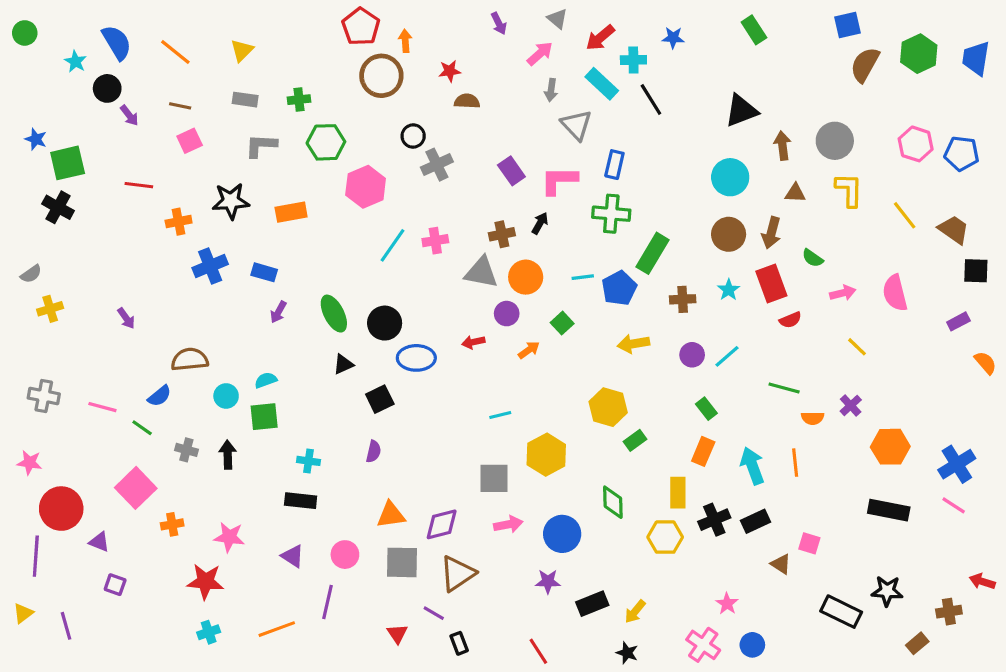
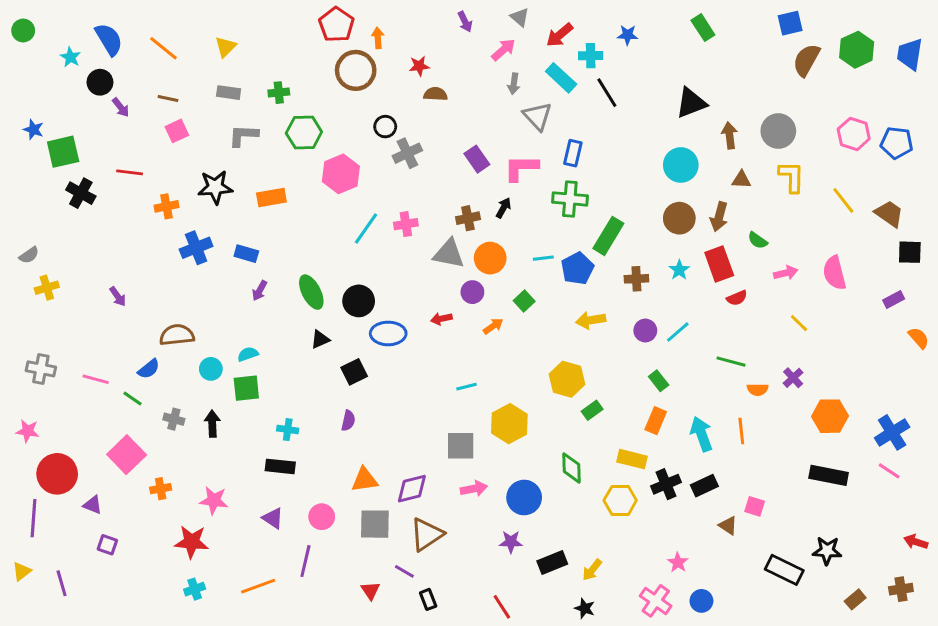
black cross: (58, 207) -> (81, 193), moved
yellow rectangle: (678, 493) -> (632, 459), turned -76
brown cross: (949, 612) -> (901, 589), moved

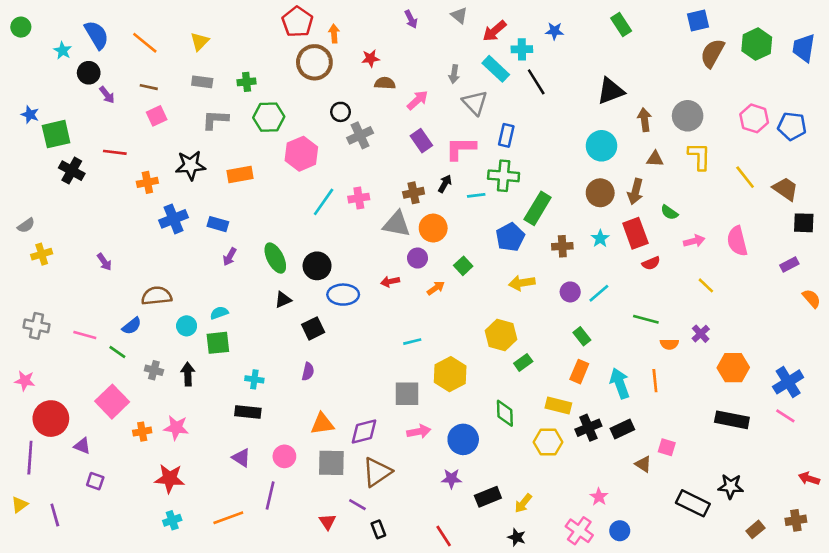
pink arrow: (503, 50) -> (418, 100), moved
cyan line: (543, 258) -> (476, 195), moved
pink star: (214, 500) -> (176, 428), moved

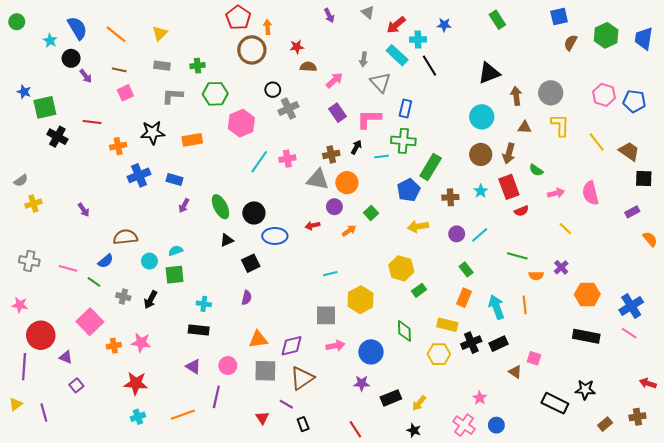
brown semicircle: (712, 53) -> (571, 43), size x0.7
black arrow: (188, 374) -> (150, 300), turned -150
purple square: (95, 481) -> (76, 385), turned 32

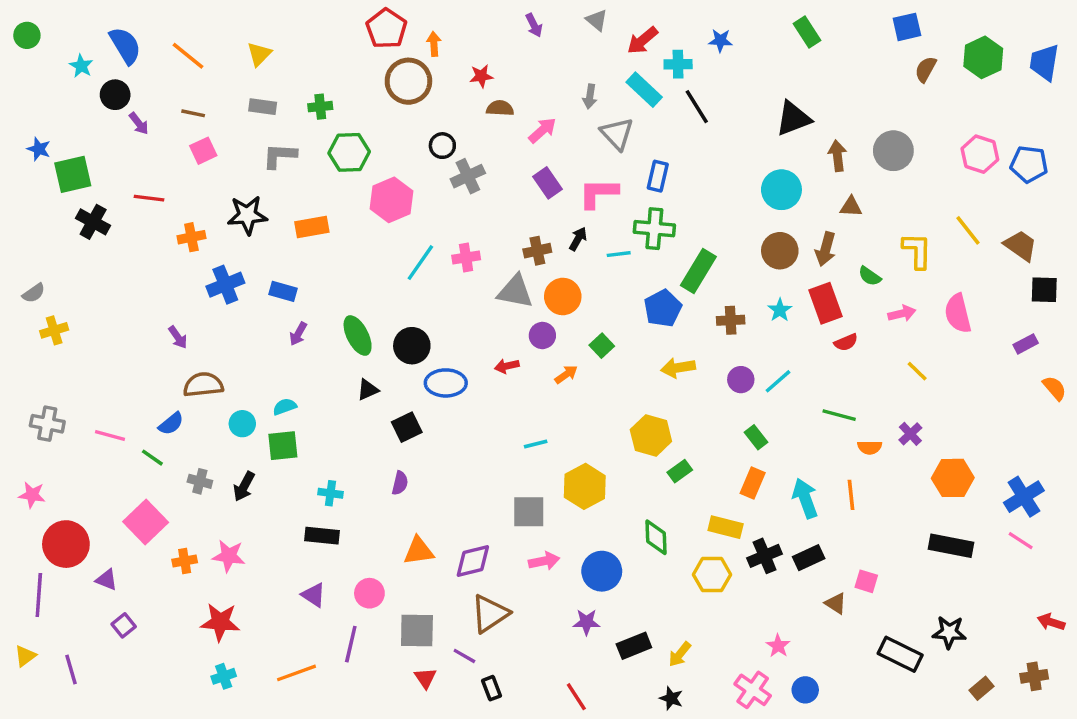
yellow L-shape: (560, 125) -> (917, 251), moved
purple arrow: (84, 210) -> (178, 337), moved
gray square: (265, 371) -> (417, 631), moved

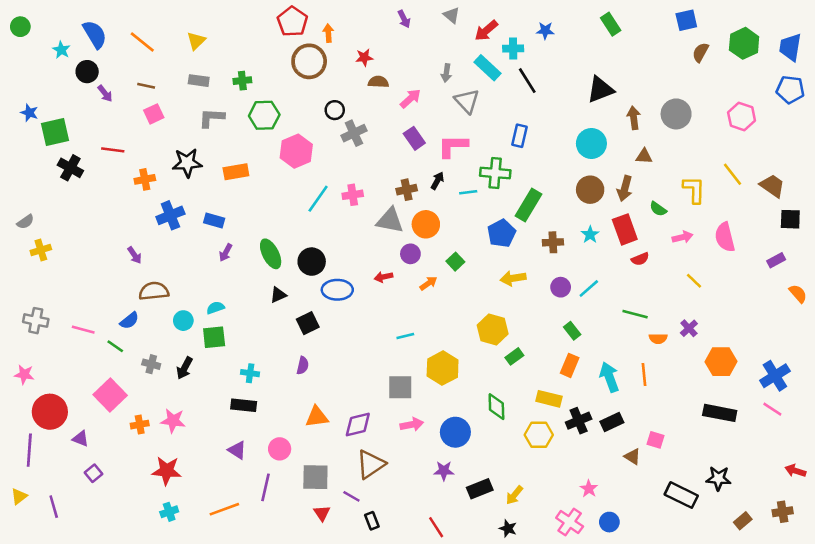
blue pentagon: (1029, 164) -> (790, 90), moved
blue rectangle: (658, 176) -> (520, 136), moved

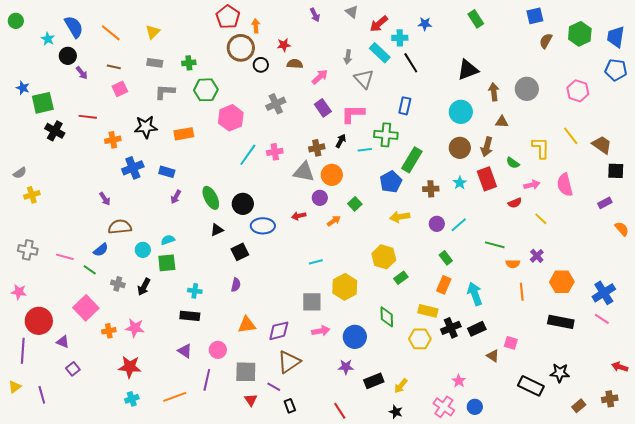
black circle: (335, 110) -> (261, 65), moved
red semicircle: (640, 259) -> (515, 203), moved
orange line: (644, 374) -> (522, 292), moved

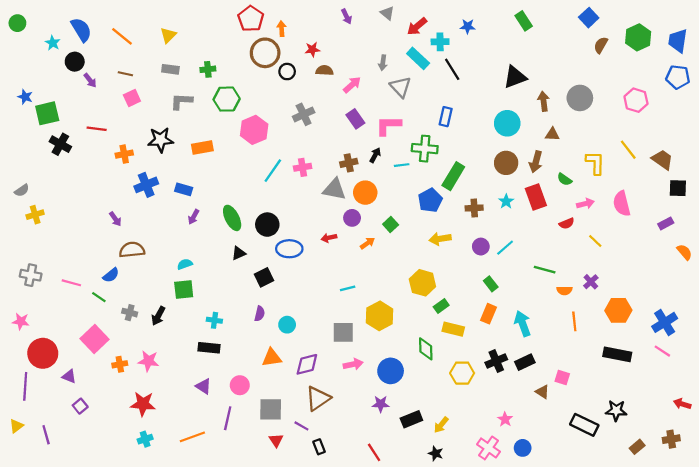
blue square: (535, 16) -> (589, 18), turned -30
cyan circle: (143, 250) -> (287, 325), moved
yellow rectangle: (428, 311) -> (453, 329), moved

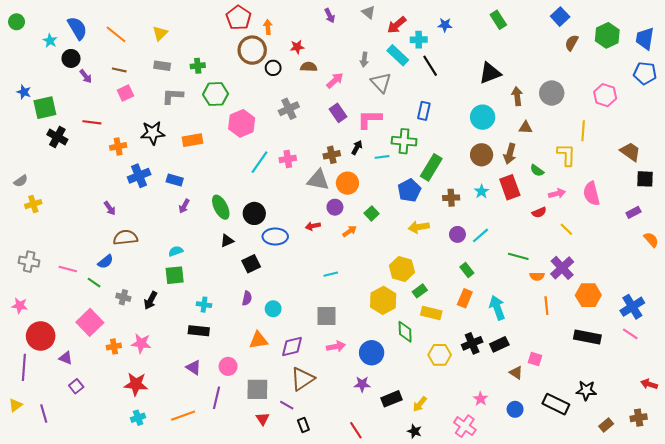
yellow line: (628, 150) -> (583, 131), moved, turned 42
purple cross: (591, 282) -> (562, 268), size x1.6
yellow hexagon: (380, 316) -> (383, 300), moved
blue circle: (523, 448) -> (515, 409), moved

